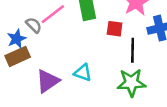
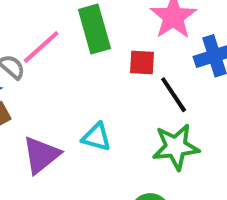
black line: (133, 50) -> (174, 95), turned -30

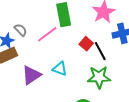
pink line: (41, 47) -> (47, 34), moved
red square: (142, 62) -> (86, 44), moved, turned 32

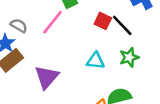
cyan triangle: (60, 69) -> (95, 61), moved
green star: (99, 77) -> (129, 57), size x0.7

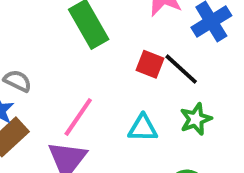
pink line: (52, 22) -> (78, 117), moved

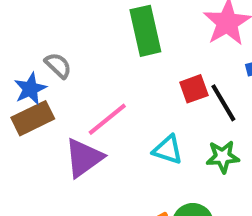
red square: (150, 64) -> (194, 89), turned 32

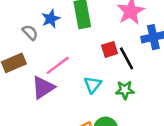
blue star: (30, 89) -> (51, 19), moved
cyan triangle: (168, 150) -> (93, 85), turned 48

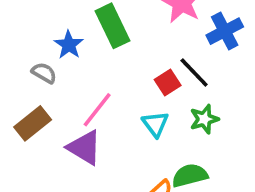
red square: (110, 49) -> (168, 83), moved
purple triangle: (43, 87) -> (84, 148), turned -40

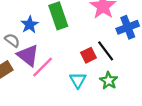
green star: (204, 119) -> (109, 81), turned -30
purple triangle: (84, 148) -> (28, 55), moved

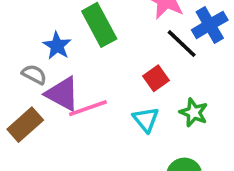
black line: (106, 51) -> (182, 44), moved
pink line: (43, 67) -> (88, 108), turned 35

